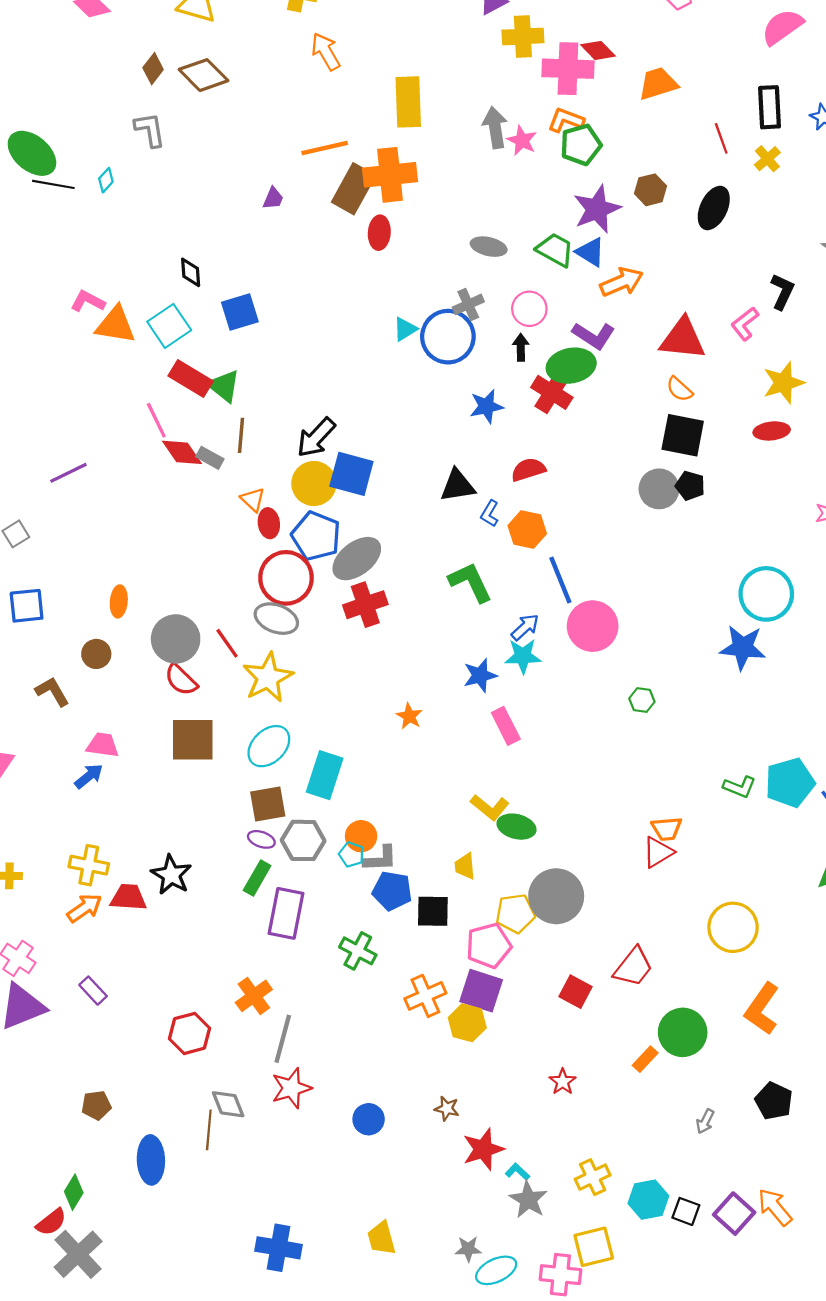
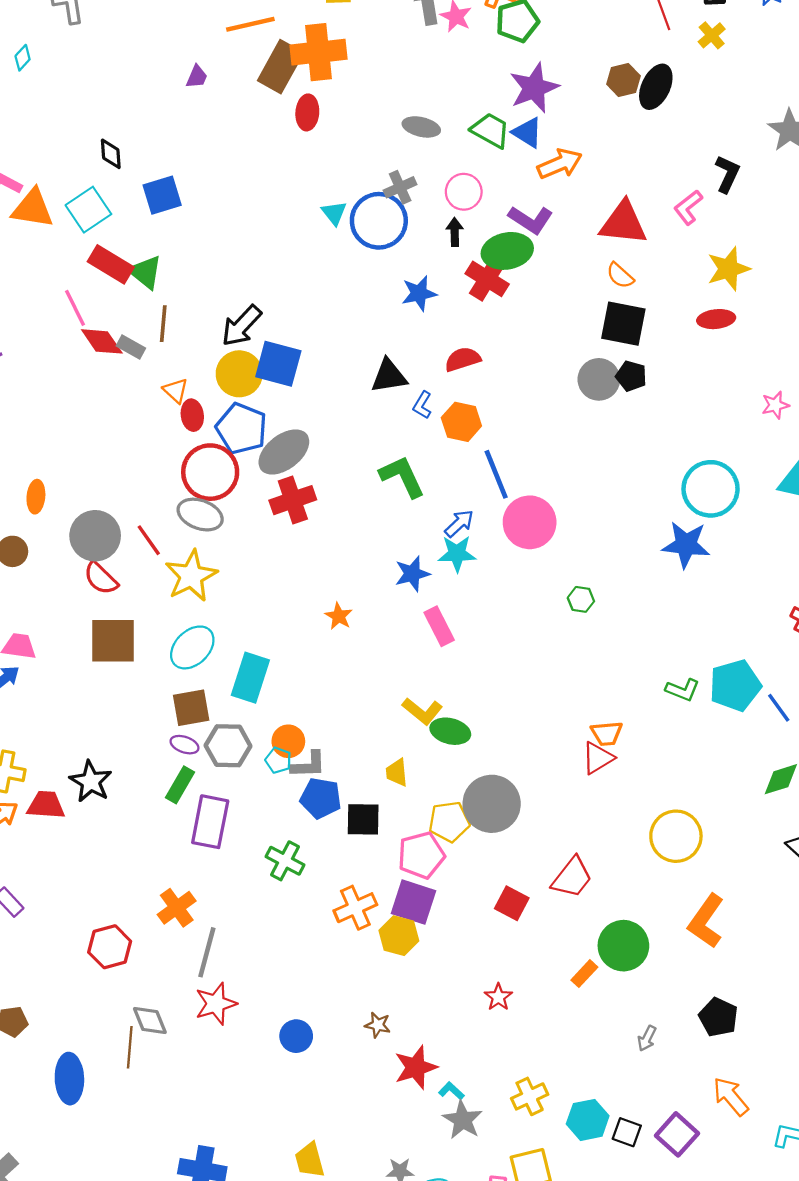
brown hexagon: (650, 190) -> (623, 80), moved
cyan triangle: (405, 329) -> (334, 213), turned -36
orange arrow: (775, 1207) -> (731, 1096), moved

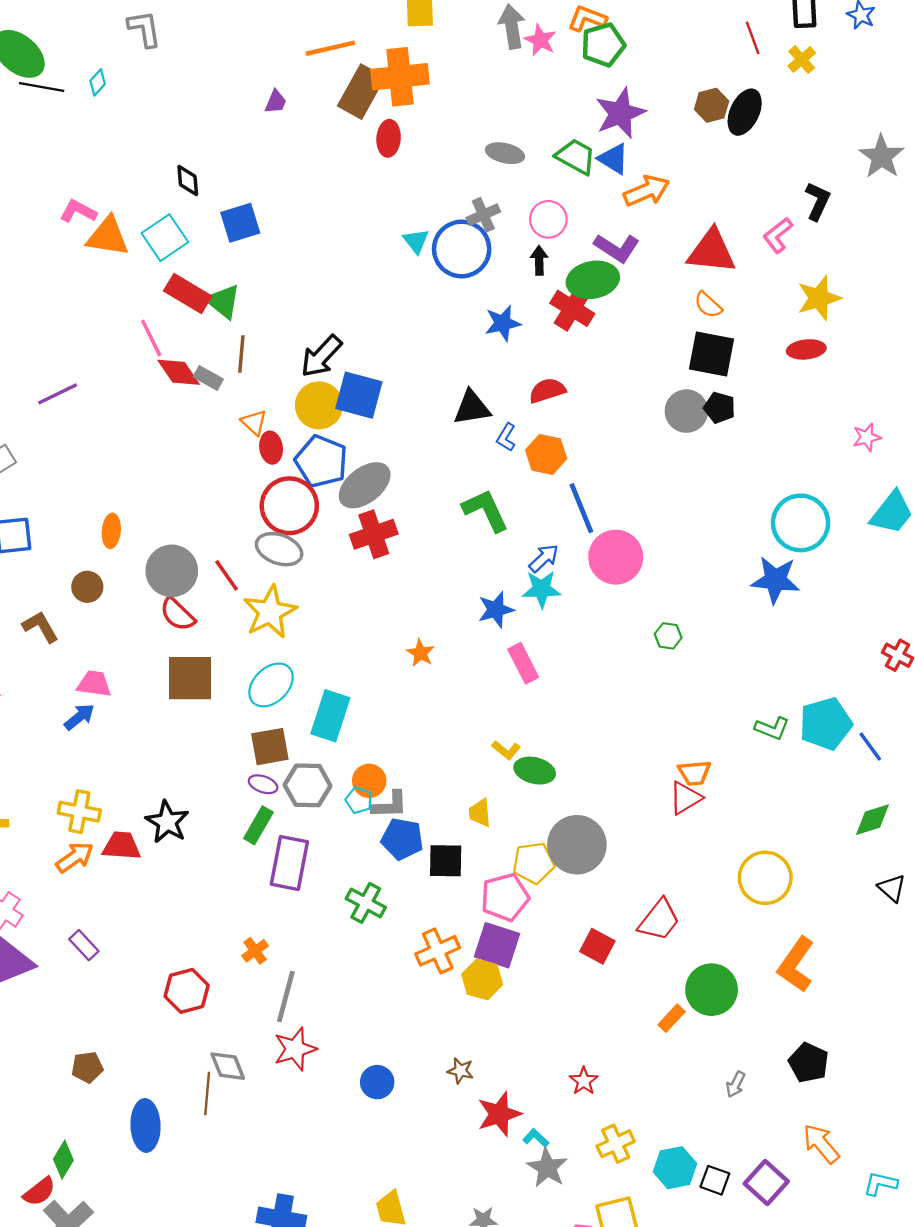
yellow L-shape: (422, 711) -> (506, 750), size x0.7
orange cross: (177, 908) -> (255, 951), size x0.7
red star: (498, 997) -> (584, 1081), moved

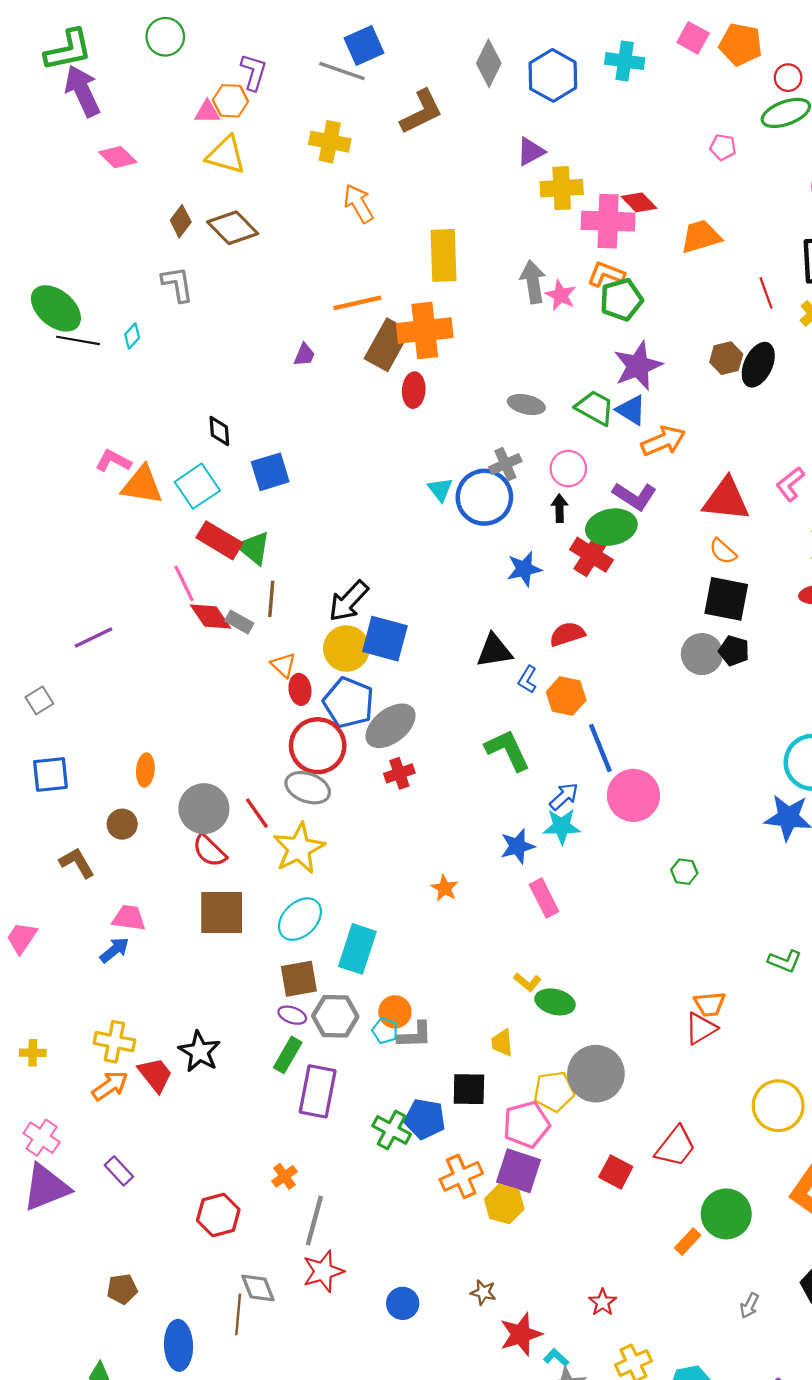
red cross: (374, 534) -> (399, 773), size x0.7
blue pentagon: (402, 839) -> (425, 1119), moved
red trapezoid: (122, 846) -> (155, 1075), turned 48

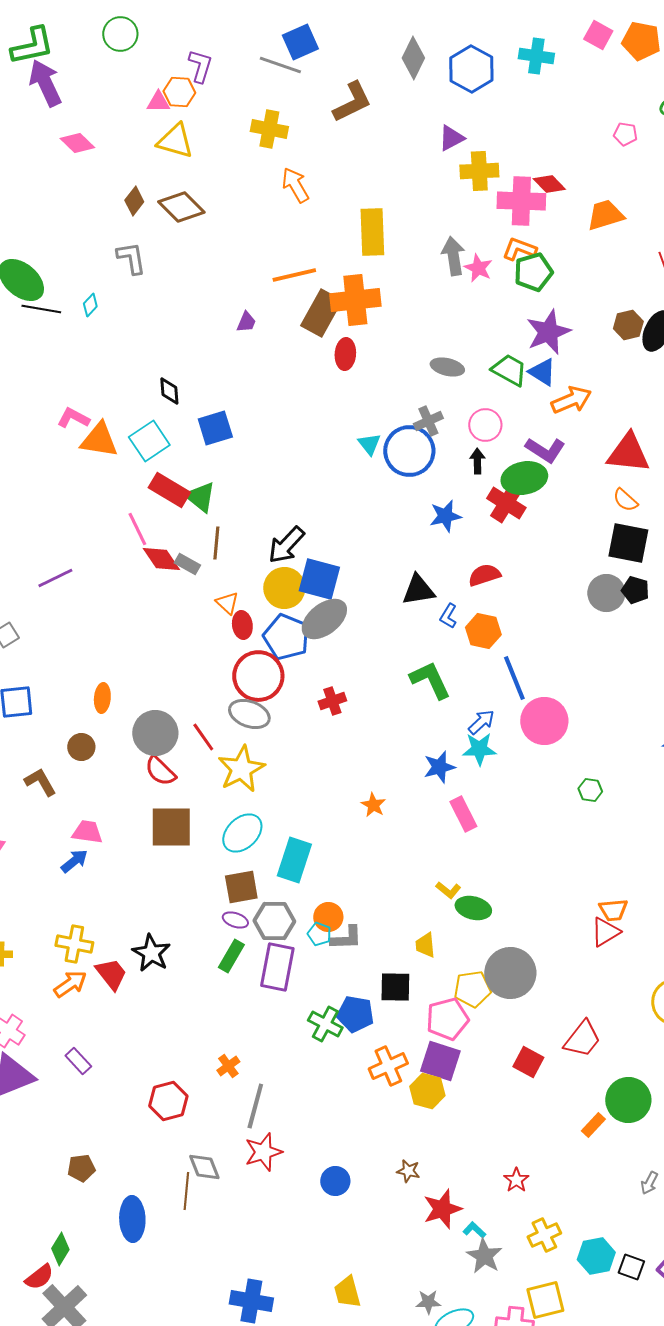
gray ellipse: (391, 726) -> (324, 619), moved
purple rectangle: (318, 1091) -> (277, 967), moved

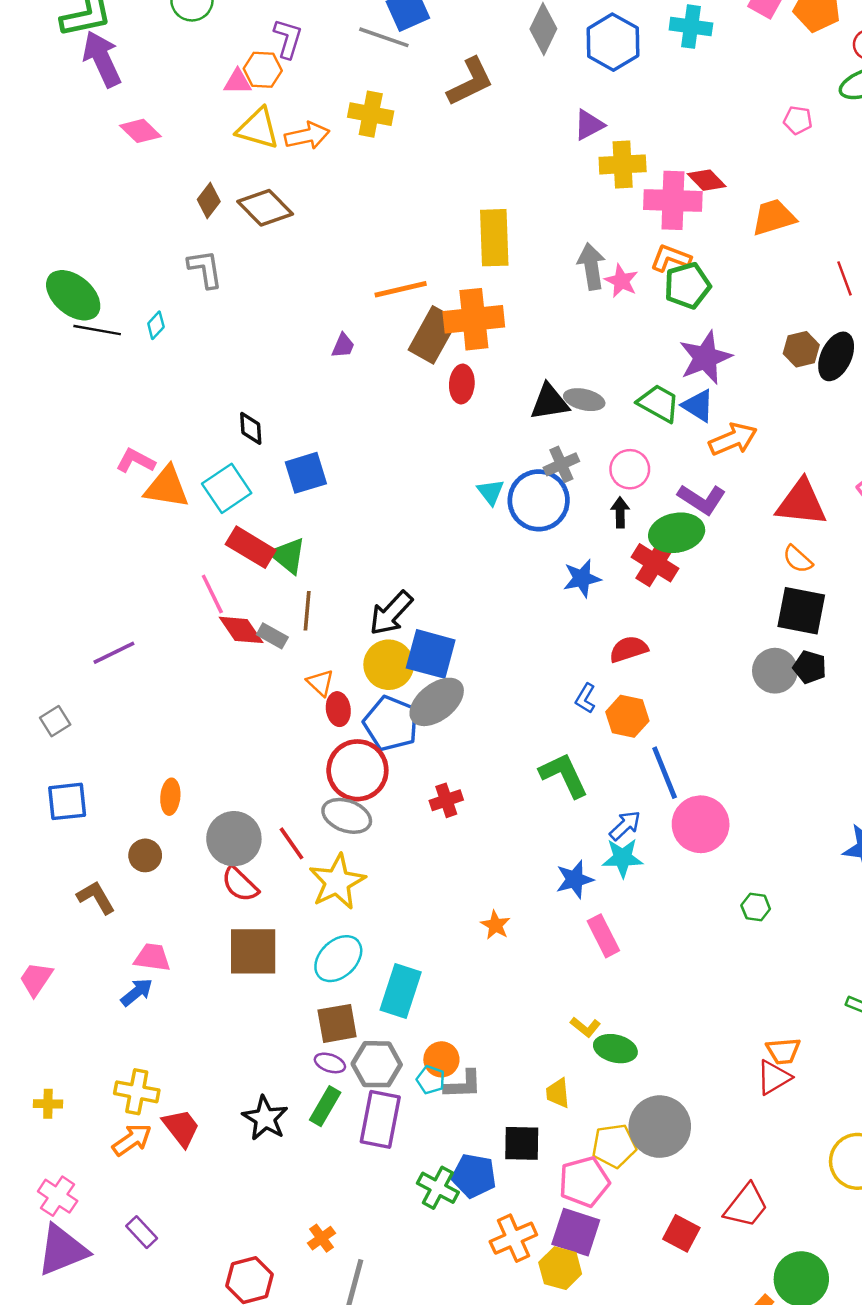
orange arrow: (295, 185) -> (307, 136), moved, turned 108
black triangle: (418, 590) -> (549, 402), moved
black star: (151, 953) -> (265, 1118), moved

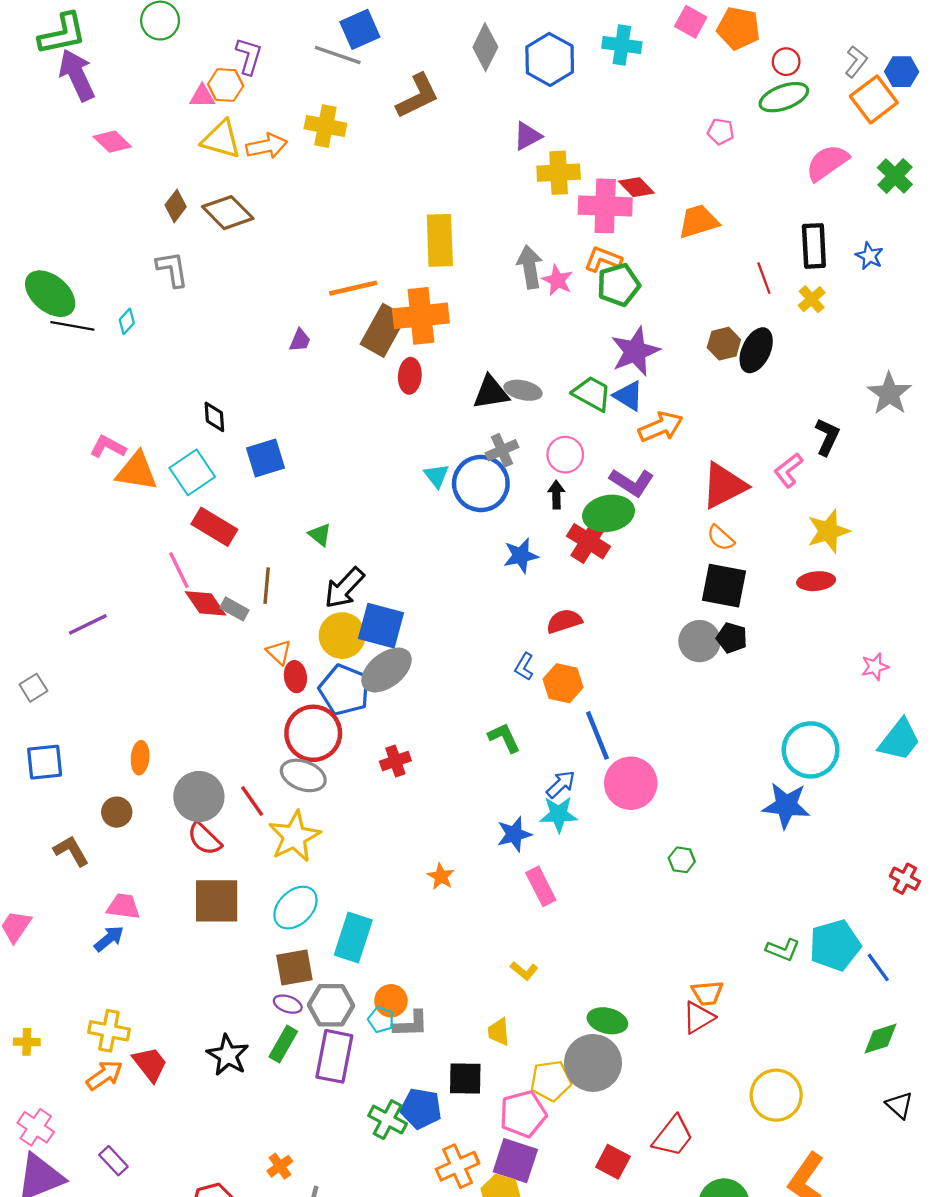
red triangle: (801, 503) -> (724, 486), turned -33
green triangle: (288, 556) -> (320, 535), moved, size x0.7
green L-shape: (564, 775) -> (504, 738), size x0.7
green ellipse: (615, 1049) -> (607, 1021), moved

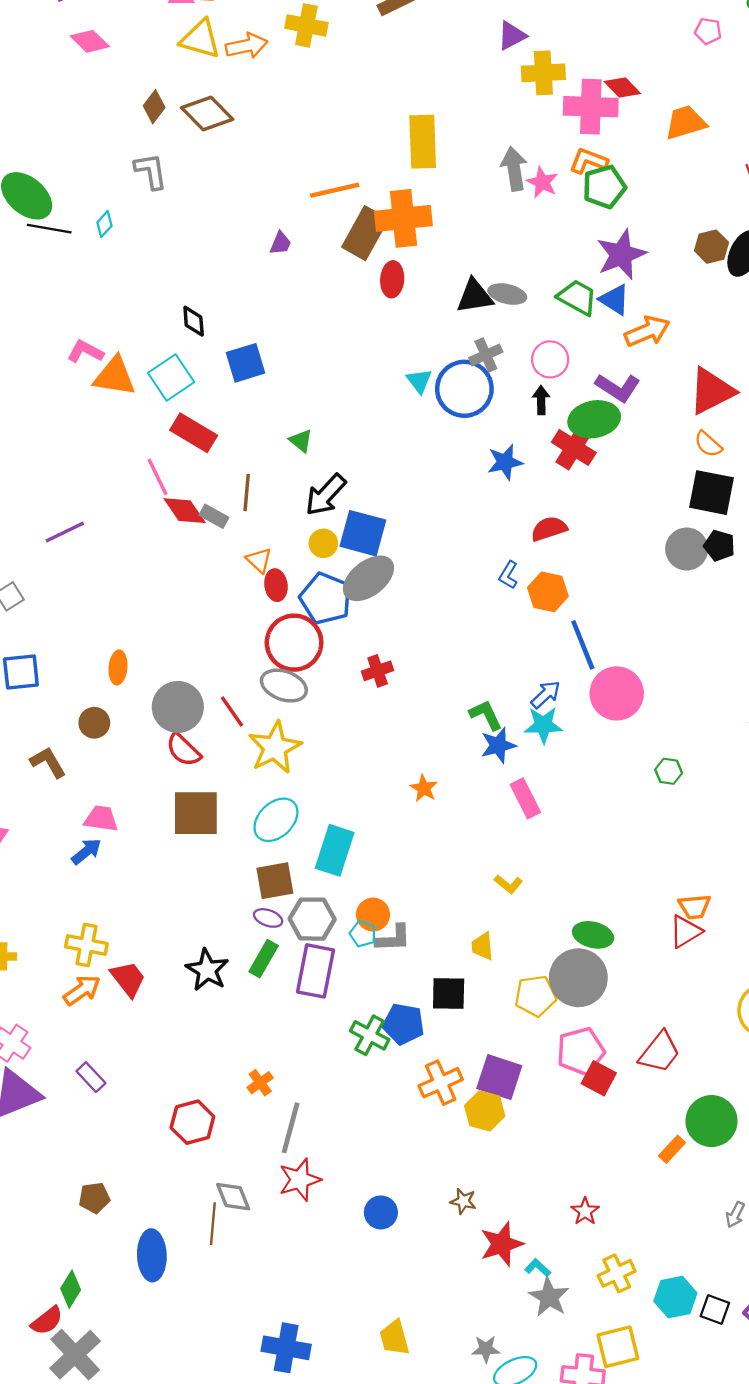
yellow circle: (342, 636) -> (323, 543), size x0.6
green L-shape: (504, 738) -> (486, 715), moved
pink pentagon: (523, 1114) -> (581, 1051), moved

